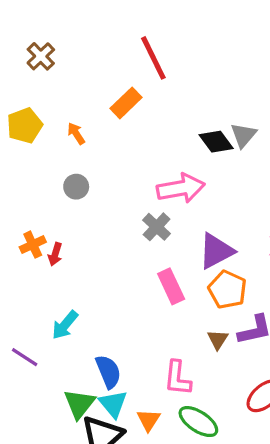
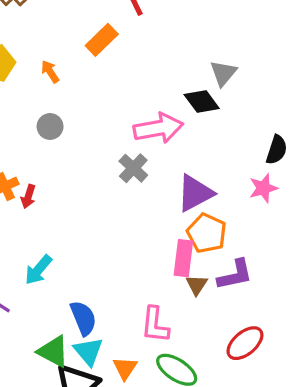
black diamond: (216, 142) -> (202, 102), moved
pink rectangle: (171, 286) -> (183, 258), moved, turned 32
green triangle: (79, 404) -> (53, 351), turned -40

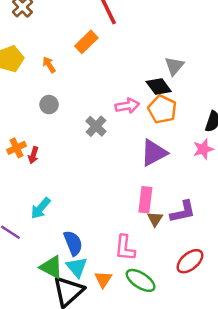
pink arrow: (158, 128) -> (127, 106), size x0.7
gray cross: (133, 168) -> (96, 126), moved
orange pentagon: (207, 233) -> (162, 109), moved

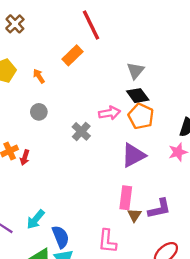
gray triangle: (174, 66) -> (136, 71), moved
cyan arrow: (41, 208) -> (36, 219), moved

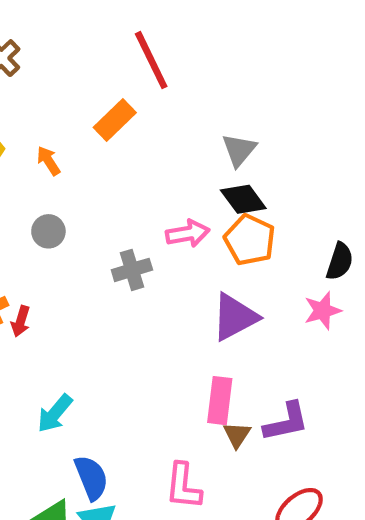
gray cross: (81, 131) -> (132, 270), turned 30
cyan arrow: (36, 219) -> (55, 413), moved

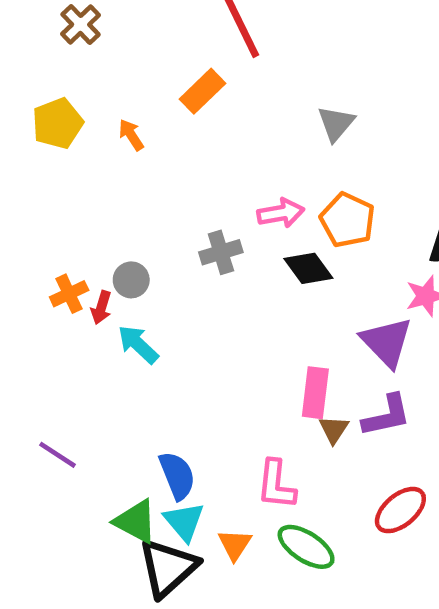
black diamond: (243, 199) -> (308, 268), moved
gray circle: (48, 231) -> (131, 280), moved
purple triangle: (235, 317) -> (387, 342), moved, turned -46
cyan arrow: (55, 413) -> (138, 344), moved, turned 93

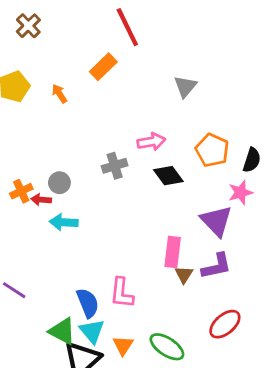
orange pentagon: (347, 220) -> (212, 150), moved
red arrow: (101, 308) -> (41, 200), turned 78
cyan arrow: (138, 344) -> (64, 222), turned -40
pink L-shape: (276, 485) -> (122, 293), moved

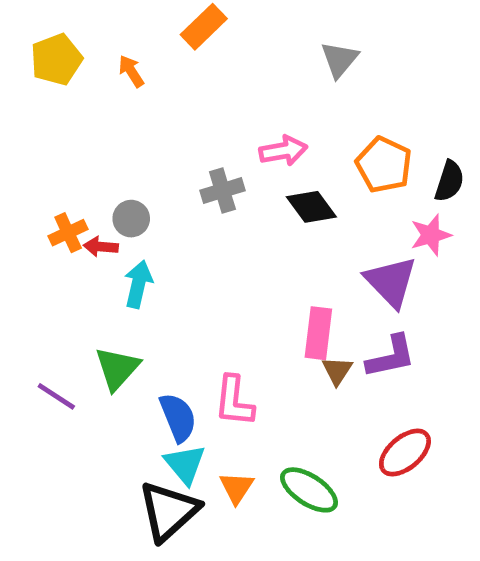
cyan arrow: (64, 222) -> (138, 284), turned 100
green triangle: (62, 331) -> (117, 368), moved, turned 44

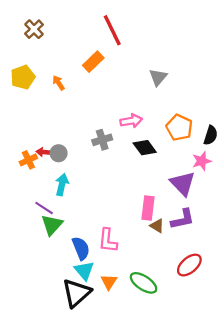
red arrow: (101, 247) -> (44, 152), moved
brown triangle: (337, 371) -> (157, 226), turned -32
purple line: (56, 396) -> (44, 208), moved

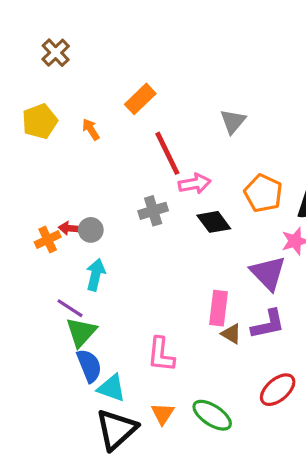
red line: (112, 30) -> (167, 153), moved
blue semicircle: (81, 248) -> (89, 366), moved
cyan triangle: (84, 271) -> (112, 388), moved, turned -30

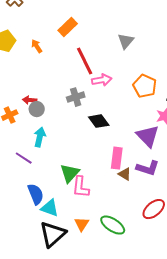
black diamond: (214, 222) -> (99, 121), moved
red arrow: (70, 228) -> (30, 100), moved
purple L-shape: (268, 324) -> (148, 168), turned 30
green triangle: (81, 332) -> (70, 173), moved

